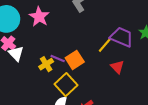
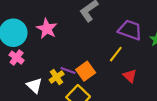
purple trapezoid: (122, 37) -> (130, 30), moved
white triangle: (16, 54) -> (34, 86), moved

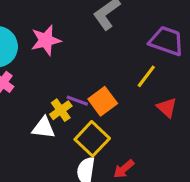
pink star: (47, 29) -> (46, 40), turned 30
white triangle: (34, 86) -> (43, 128), moved, turned -35

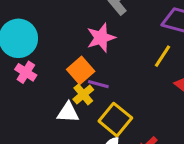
pink star: (46, 40) -> (101, 38), moved
orange square: (103, 101) -> (81, 70), moved

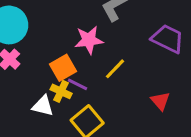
yellow line: (162, 56) -> (115, 69), moved
yellow cross: (83, 94) -> (61, 91), turned -36

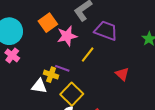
purple trapezoid: (168, 39) -> (106, 31), moved
orange square: (63, 68) -> (48, 23), moved

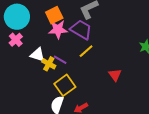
purple trapezoid: (106, 31) -> (81, 30), moved
pink star: (67, 36) -> (58, 29), moved
white triangle: (39, 86) -> (38, 55), moved

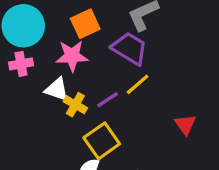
pink star: (58, 29) -> (72, 56), moved
pink cross: (16, 40) -> (21, 64), turned 32
purple line: (60, 60) -> (108, 100), moved, turned -64

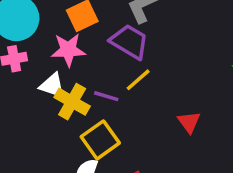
purple line: (108, 100) -> (106, 96), turned 50
yellow cross: (75, 105) -> (72, 102), size x1.4

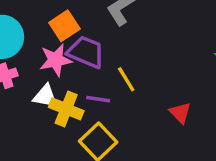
purple trapezoid: (129, 42) -> (86, 52), moved
yellow line: (138, 80) -> (126, 79), turned -72

